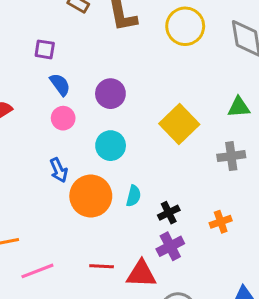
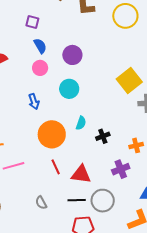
yellow square: (179, 124) -> (129, 81), moved
orange circle: (91, 196) -> (52, 134), moved
purple cross: (170, 246) -> (121, 169), moved
red line: (102, 266) -> (56, 167), turned 56

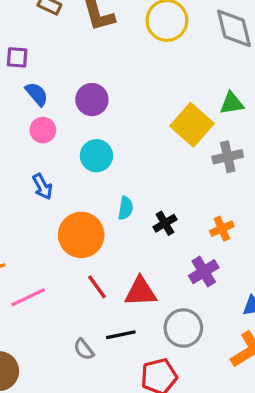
black line: (77, 200) -> (121, 335), moved

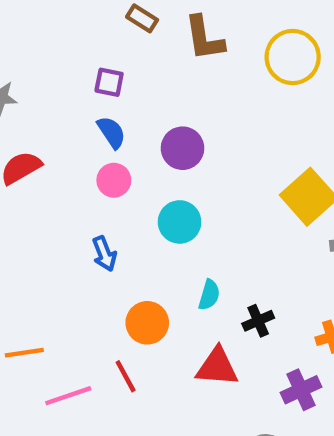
purple square: (17, 57) -> (109, 82), moved
orange circle: (81, 235) -> (147, 323), size x0.7
red line: (97, 287) -> (126, 376), moved
red triangle: (141, 292) -> (217, 367), moved

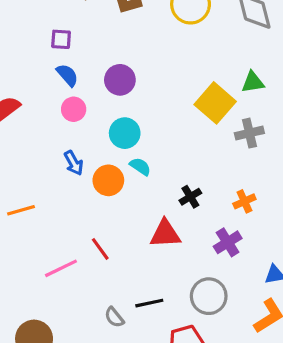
cyan semicircle: (209, 295) -> (140, 166), moved, turned -65
orange circle: (147, 323) -> (108, 180), moved
orange line: (24, 353) -> (21, 210), moved

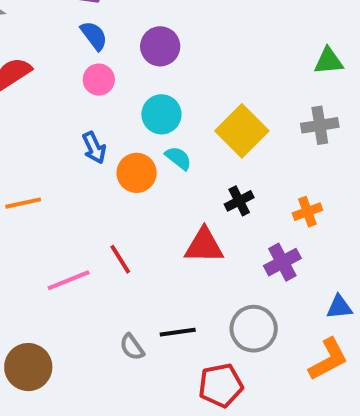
yellow square: (215, 103) -> (242, 131), moved

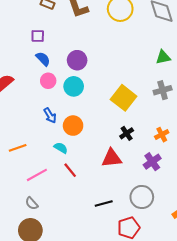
cyan circle: (161, 114) -> (74, 86), moved
cyan semicircle: (178, 158) -> (61, 148), moved
pink line: (69, 280) -> (37, 175), moved
gray semicircle: (132, 347) -> (32, 203), moved

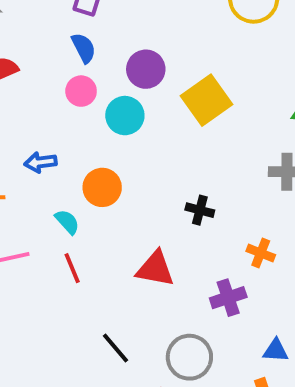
yellow square: (124, 98) -> (207, 100), moved
blue arrow: (50, 115) -> (41, 162), moved, turned 98
black cross: (127, 133) -> (200, 210), moved, turned 32
orange cross: (162, 135) -> (261, 253), turned 32
black line: (104, 203) -> (116, 348), turned 48

